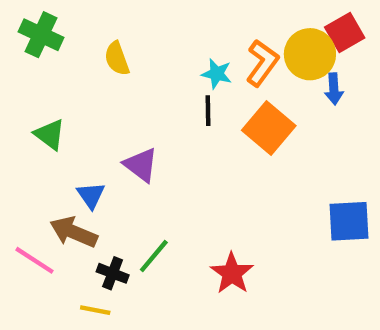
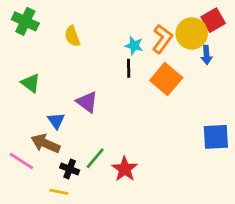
red star: (232, 273) -> (125, 169), moved

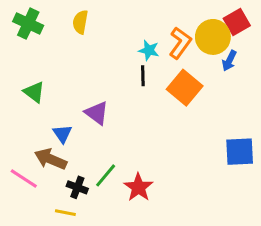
yellow semicircle: (72, 36) -> (80, 22), moved, turned 30
blue arrow: (206, 55) -> (229, 61), turned 30

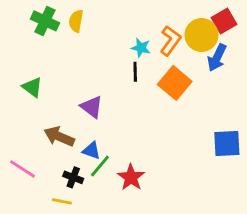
green cross: (28, 24) -> (45, 21), moved
blue arrow: (229, 61) -> (217, 58), size x1.4
blue triangle: (62, 134) -> (92, 151), moved, turned -36
brown arrow: (51, 159) -> (59, 137), moved

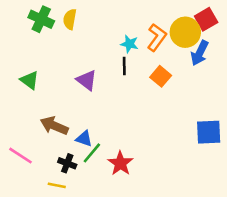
orange square: (175, 83) -> (161, 76), size x0.7
purple triangle: (92, 107) -> (87, 80), moved

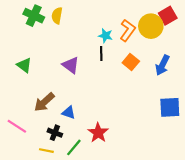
blue arrow: (200, 53) -> (162, 65), moved
brown arrow: (54, 126) -> (44, 102), turned -65
green line: (92, 153) -> (74, 147), moved

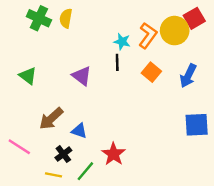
black cross: (55, 133) -> (63, 154), turned 32

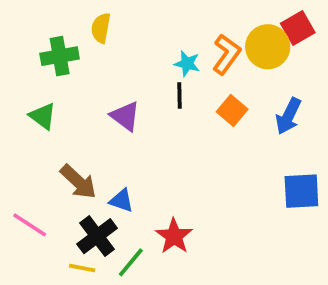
green cross: (39, 18) -> (60, 56), moved, turned -35
brown arrow: (51, 119) -> (78, 182), turned -95
black cross: (63, 154) -> (97, 236), size x1.5

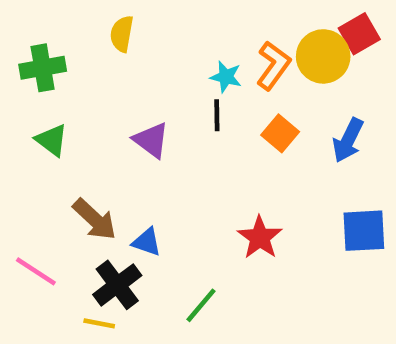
green cross: (60, 56) -> (43, 68), moved
red star: (174, 236) -> (260, 237), moved
green line: (131, 262) -> (201, 305), moved

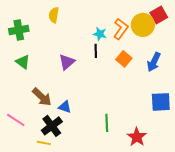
purple triangle: (151, 140) -> (67, 62), turned 42
red star: (260, 237) -> (137, 137), moved
green line: (201, 305) -> (107, 123), moved, turned -42

